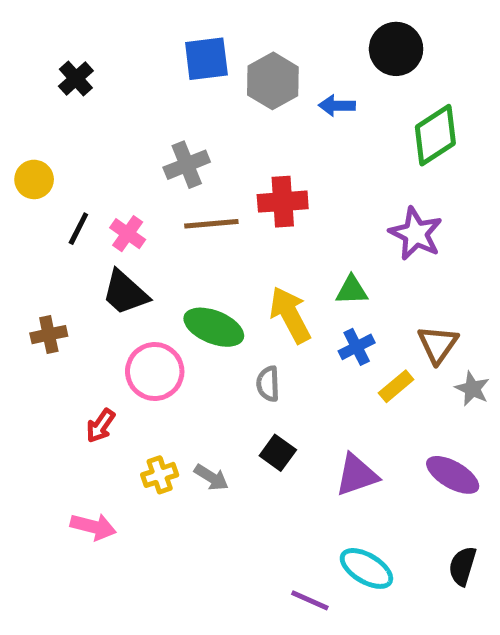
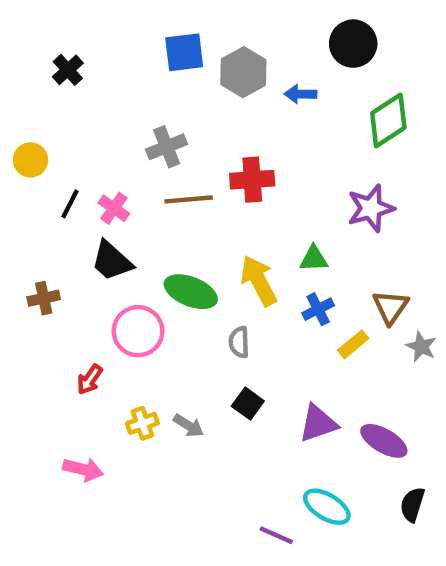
purple star: (416, 234) -> (371, 208), turned 30
purple ellipse: (453, 475) -> (384, 441), moved

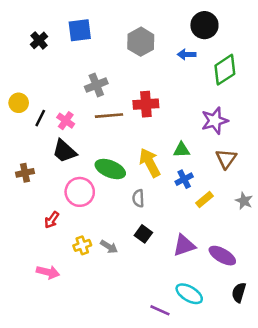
blue square: (184, 52) -> (80, 30), moved
blue arrow: (300, 94) -> (187, 54), moved
yellow circle: (30, 160) -> (19, 103), moved
brown triangle: (390, 307) -> (226, 159), moved

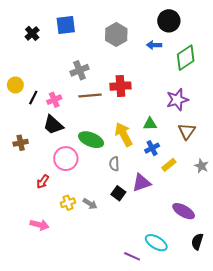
pink cross: (66, 121) -> (54, 100), turned 32
purple triangle: (184, 245) -> (142, 183), moved

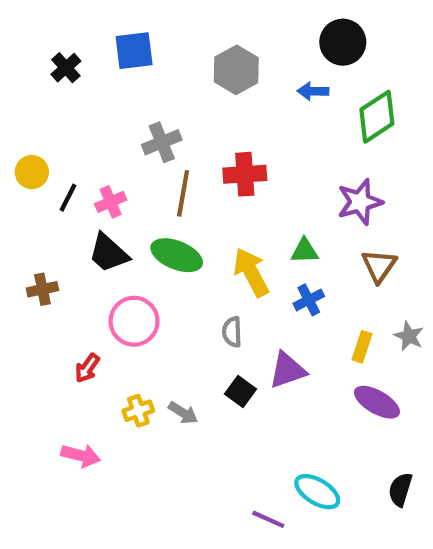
brown line: (90, 95) -> (183, 193), turned -75
green ellipse: (91, 140) -> (177, 255), moved
yellow rectangle: (169, 165) -> (362, 347), moved, turned -32
purple ellipse: (184, 211) -> (377, 402), moved

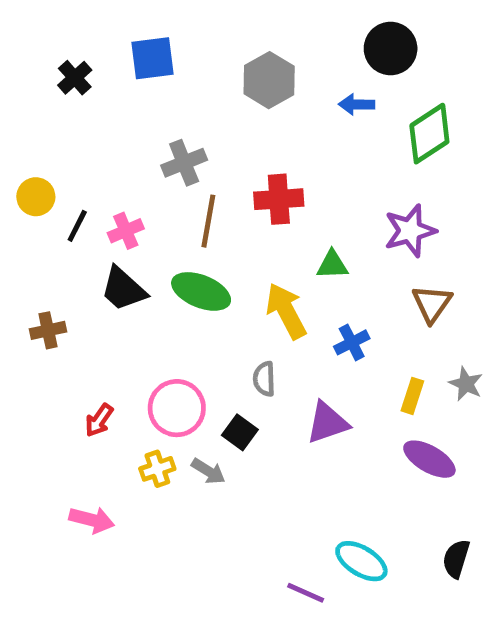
green triangle: (304, 251) -> (332, 265), moved
pink circle: (134, 321) -> (177, 408), moved
black square: (241, 392) -> (240, 432), moved

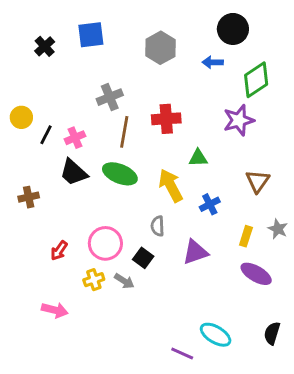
purple star: (410, 231) -> (239, 120), moved

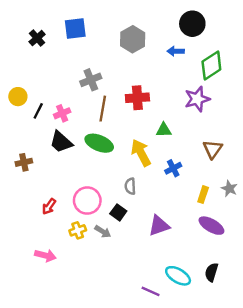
purple triangle: (195, 252) -> (159, 226), moved
black semicircle: (272, 333) -> (211, 272), moved

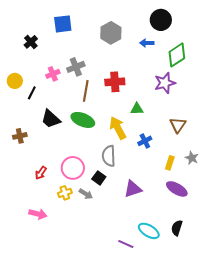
black cross: (37, 38) -> (31, 42), moved
pink cross: (62, 113) -> (53, 74), moved
gray semicircle: (130, 186) -> (109, 156), size x1.5

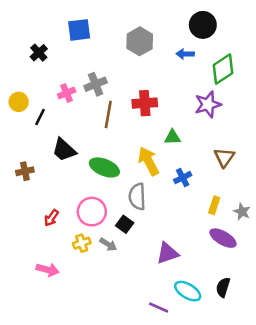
green ellipse: (83, 120) -> (104, 167), moved
gray star: (192, 158) -> (242, 212), moved
purple triangle: (133, 189) -> (167, 253), moved

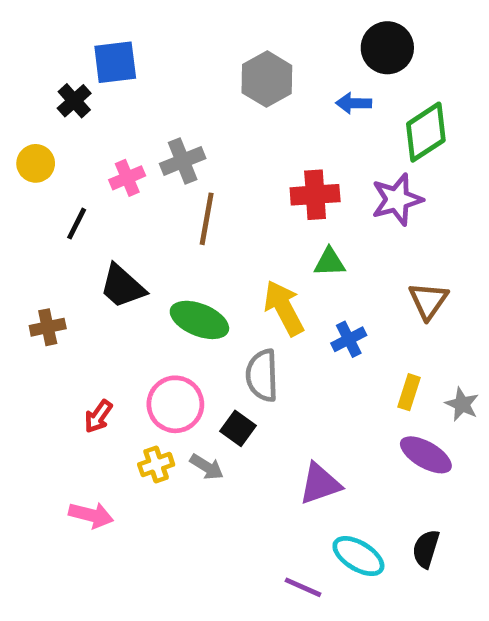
blue square: (79, 30) -> (115, 62), moved
yellow circle: (19, 102) -> (36, 163), moved
red cross: (145, 103) -> (315, 195), moved

